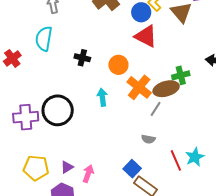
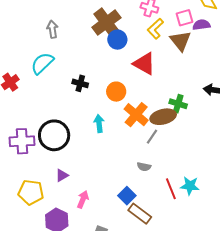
blue circle: (141, 12) -> (117, 40), moved
cyan semicircle: (44, 39) -> (42, 63), turned 35
green cross: (181, 75) -> (178, 104), turned 30
cyan star: (195, 157) -> (190, 186), turned 30
purple triangle: (67, 167) -> (62, 175), moved

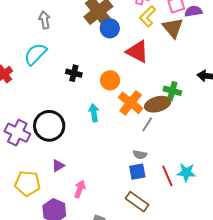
purple cross: (22, 141) -> (17, 133), turned 30
blue square: (127, 196) -> (137, 172), moved, turned 36

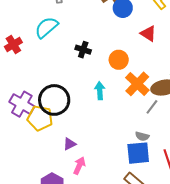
red triangle: (137, 52) -> (148, 33), size x0.7
purple triangle: (58, 166) -> (70, 144), moved
blue square: (137, 172) -> (138, 153), size x1.4
yellow pentagon: (28, 183) -> (40, 118), moved

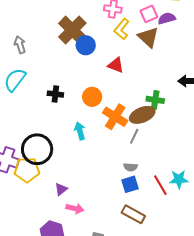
blue square: (138, 153) -> (130, 184), size x0.7
pink arrow: (79, 166) -> (75, 208), turned 90

